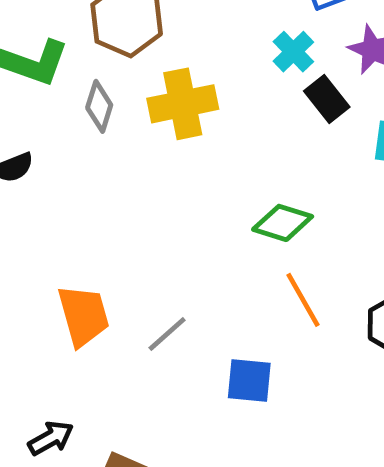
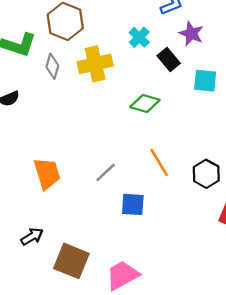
cyan cross: (293, 52) -> (139, 37), moved
green diamond: (283, 223) -> (145, 103), moved
gray line: (167, 334) -> (106, 172), moved

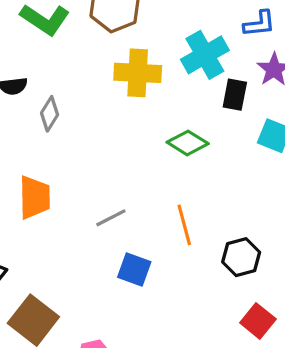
cyan cross: (139, 37) -> (205, 55), size x1.6
black rectangle: (169, 59) -> (235, 95), turned 35
gray diamond: (52, 66) -> (50, 114), moved

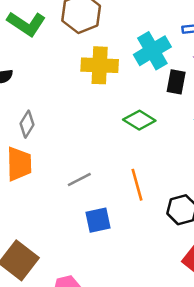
gray diamond: (50, 114) -> (27, 124), moved
blue square: (134, 270) -> (98, 220), turned -32

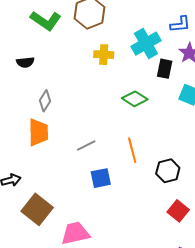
yellow cross: (100, 65) -> (104, 55), size x0.7

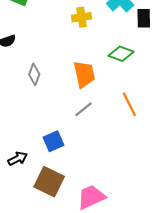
orange trapezoid: (38, 132) -> (84, 74), moved
blue square: (101, 178) -> (54, 141), moved

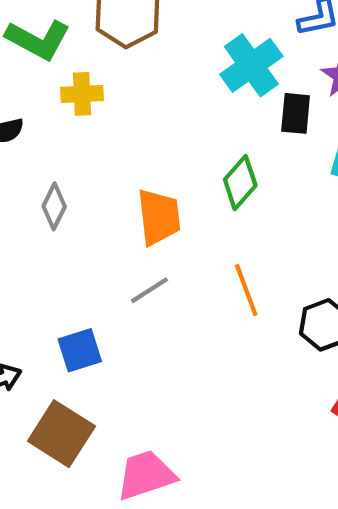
yellow cross: (82, 17) -> (82, 94), moved
green diamond: (121, 54) -> (240, 183), turned -75

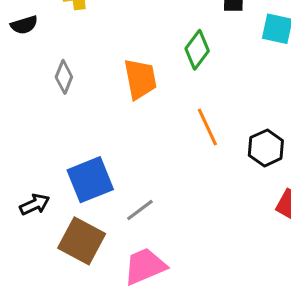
gray line: (149, 290) -> (140, 210), moved
blue square: (80, 350) -> (90, 180), size x1.4

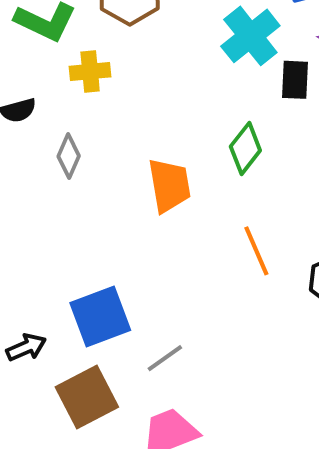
gray diamond: (64, 77) -> (69, 156), moved
brown square: (82, 241) -> (87, 397), turned 33

